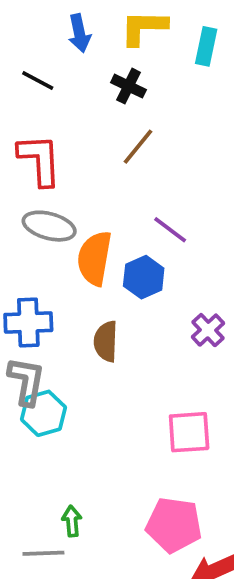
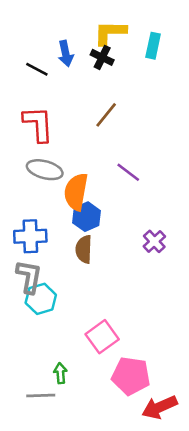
blue arrow: (79, 33) -> (66, 54), moved
black cross: (129, 86) -> (102, 57), moved
blue hexagon: (144, 277) -> (86, 217), moved
pink square: (189, 432) -> (102, 337), moved, turned -32

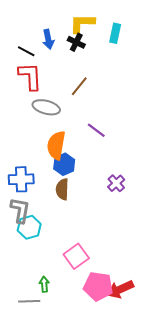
red L-shape: (38, 124) -> (30, 76), moved
gray ellipse: (45, 170) -> (46, 107), moved
red arrow: (160, 407) -> (120, 289), moved

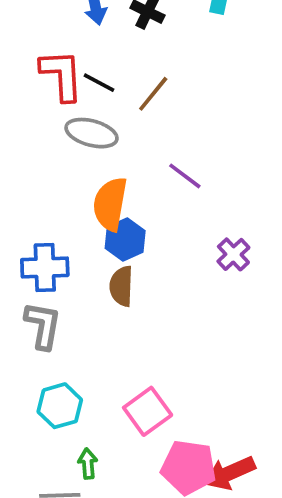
black line: (26, 51) -> (99, 83), moved
purple cross: (116, 183) -> (233, 254), moved
cyan hexagon: (29, 227) -> (60, 406), moved

